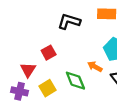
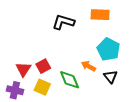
red square: (49, 53) -> (43, 66), moved
yellow square: (47, 88) -> (42, 87), turned -35

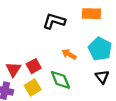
orange arrow: (88, 66) -> (69, 54), moved
yellow square: (42, 87) -> (33, 87), turned 35

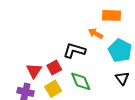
black L-shape: (54, 21) -> (74, 51), moved
orange arrow: (69, 54) -> (96, 34), moved

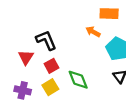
black L-shape: (74, 51) -> (46, 40), moved, turned 50
red triangle: (34, 71) -> (26, 57), moved

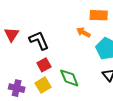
red triangle: (26, 57) -> (12, 34), moved

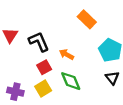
orange rectangle: (99, 15) -> (87, 19), moved, turned 42
orange arrow: (83, 32) -> (66, 54), moved

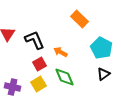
black triangle: (112, 78) -> (104, 74), turned 32

